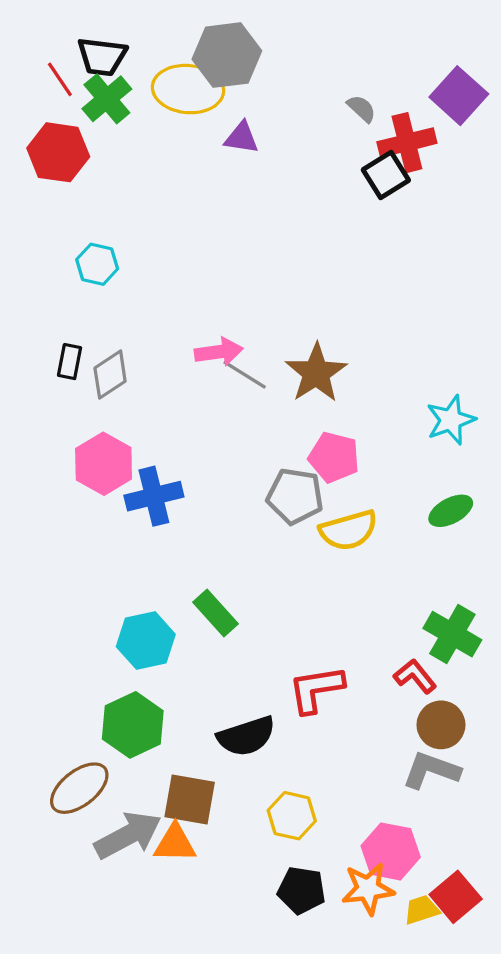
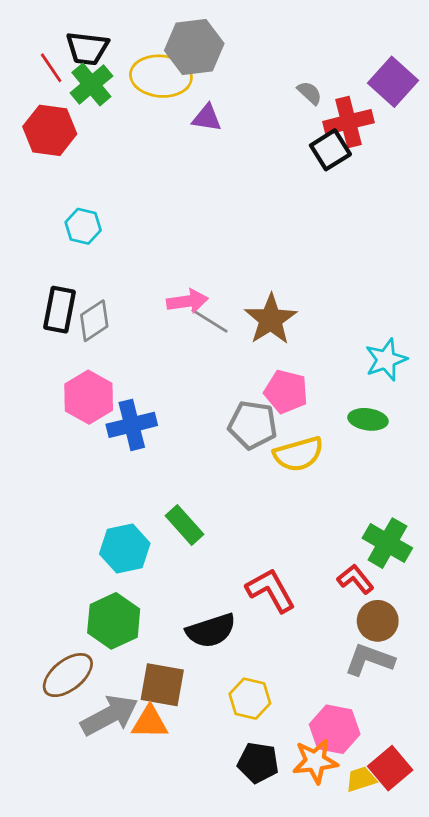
black rectangle: (70, 362) -> (59, 310), size x1.5
green ellipse: (451, 511) -> (368, 419), moved, turned 36
red L-shape: (316, 689) -> (271, 590), turned 70

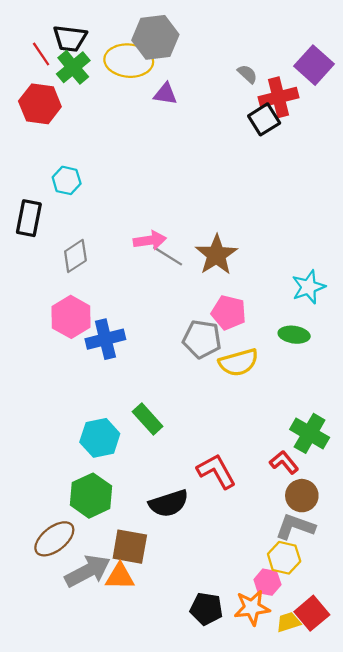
black rectangle: (59, 310) -> (29, 218), moved
yellow hexagon: (250, 699) -> (284, 558), moved
pink hexagon: (335, 729) -> (267, 582), size x0.7

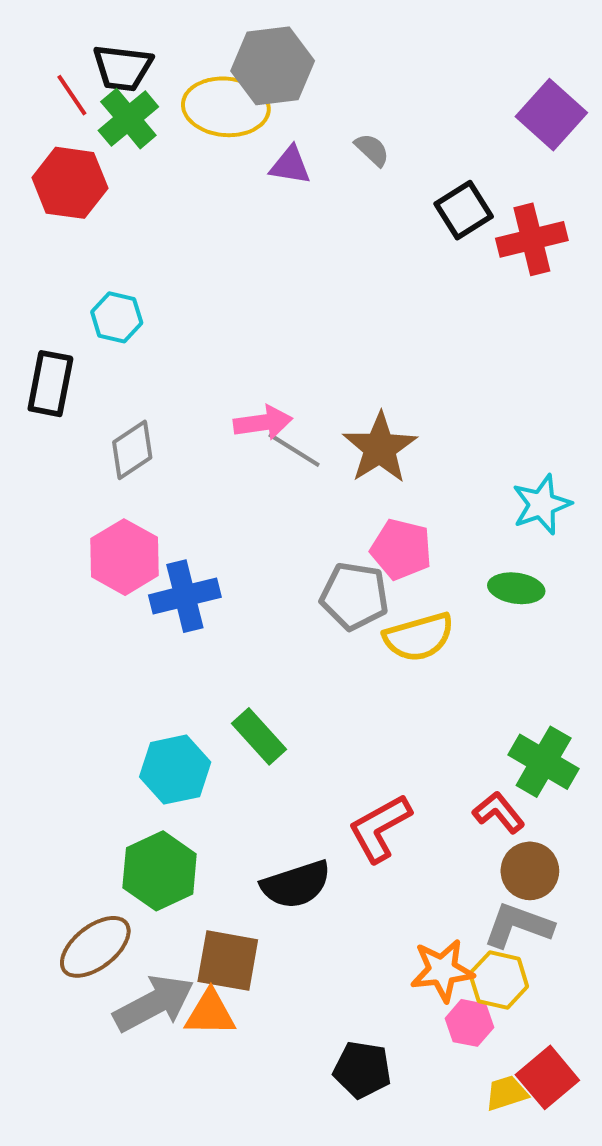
gray semicircle: (247, 74) -> (372, 150), moved
red cross: (279, 97) -> (532, 239), moved
red L-shape: (216, 471) -> (380, 828), turned -90
orange star: (252, 608) -> (442, 970), moved

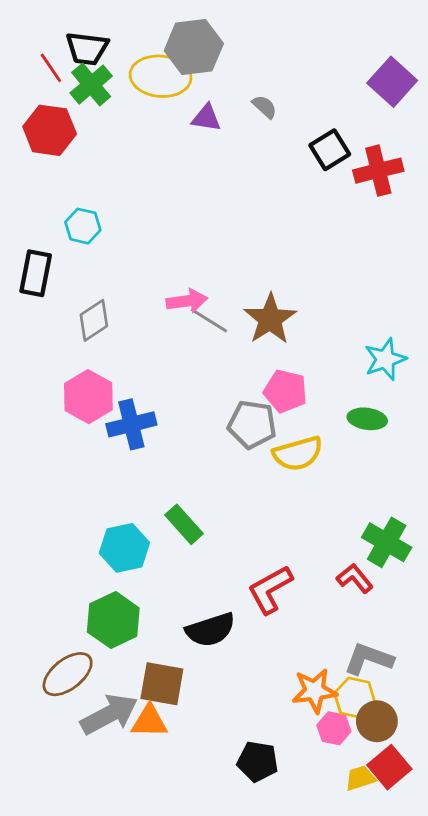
brown circle: (530, 871) -> (377, 721), moved

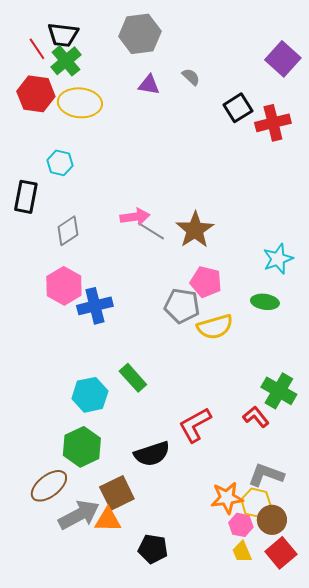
yellow ellipse: (161, 76) -> (80, 103), moved
brown square: (162, 684) -> (117, 493), turned -36
black pentagon: (258, 762) -> (153, 549), moved
yellow trapezoid: (360, 778) -> (242, 552), moved, turned -95

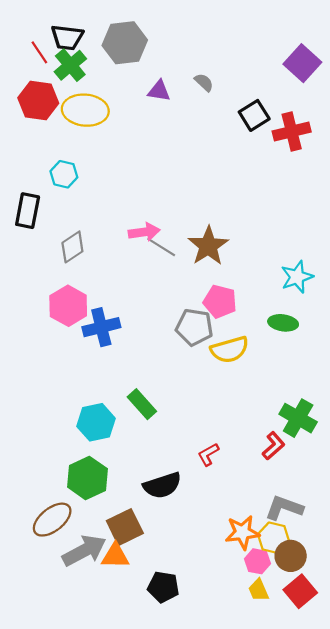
gray hexagon: (140, 34) -> (125, 43), moved
red L-shape: (256, 417) -> (273, 446), turned 88
red L-shape: (195, 425) -> (208, 454), size x0.6

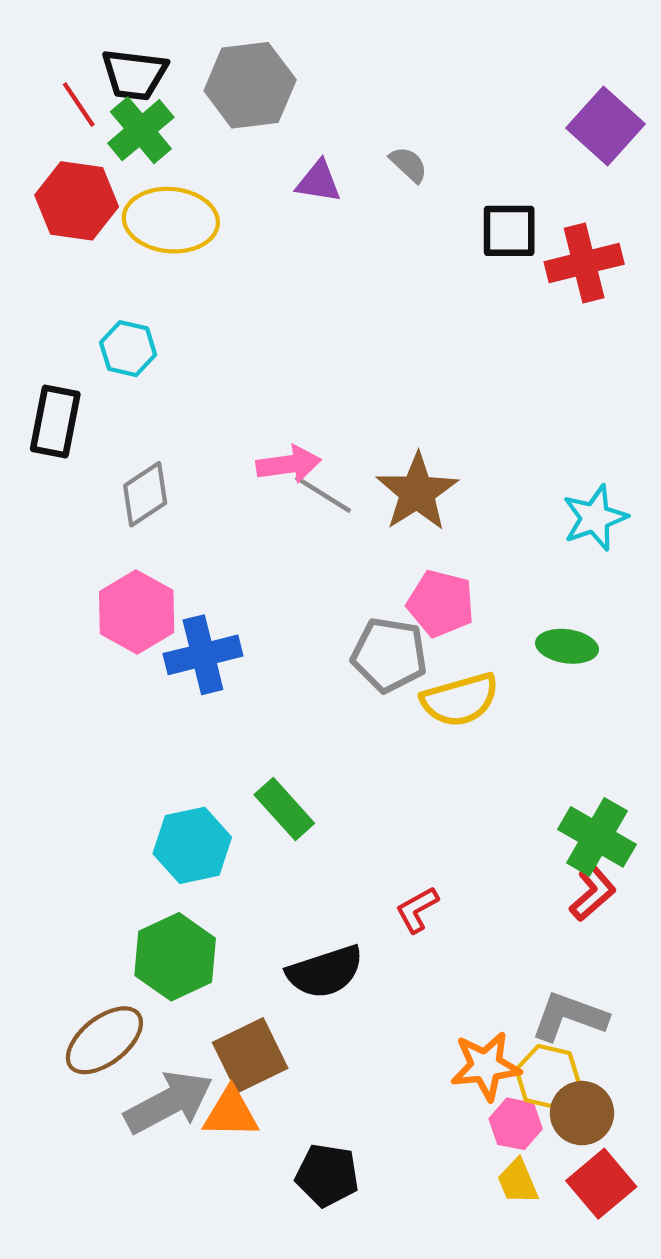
black square: (254, 115) -> (509, 231), turned 32
cyan star: (297, 277) -> (595, 518), moved
red L-shape: (273, 446) -> (593, 893), moved

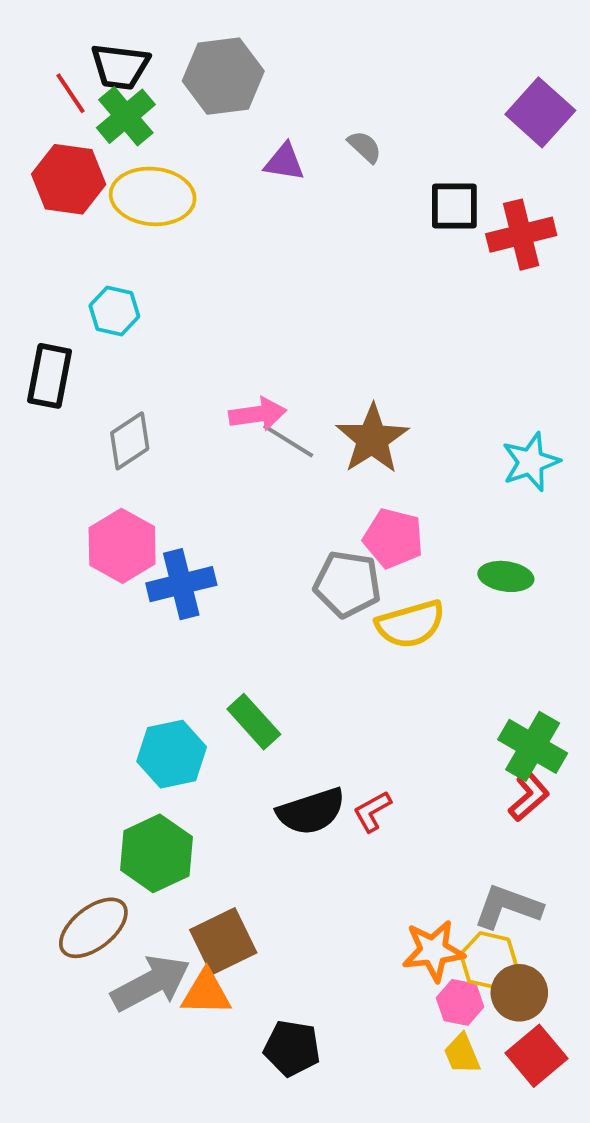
black semicircle: (325, 972) -> (311, 811), moved

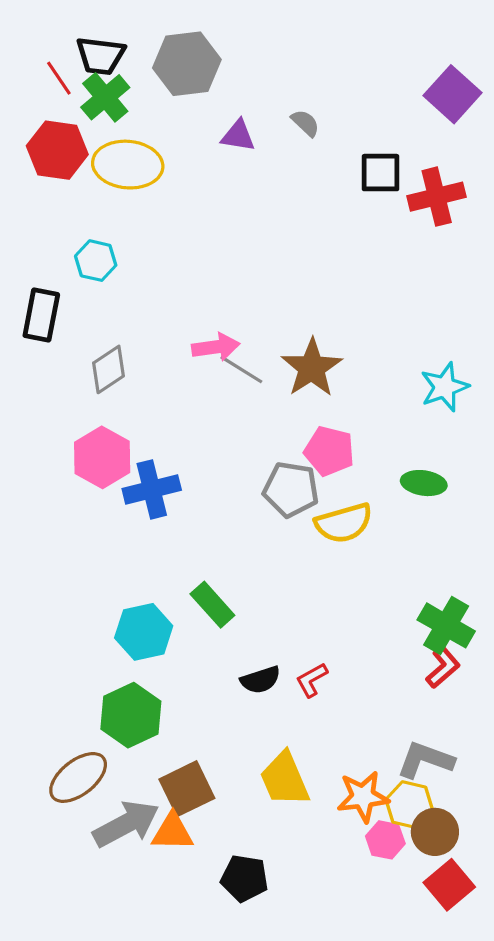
black semicircle: (311, 811) -> (261, 680), size x0.7
yellow trapezoid: (462, 1054) -> (285, 779), moved, size x1.6

